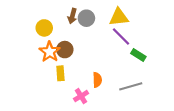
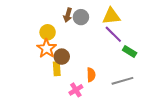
yellow circle: (44, 28) -> (48, 32), moved
brown circle: (65, 50) -> (62, 57), moved

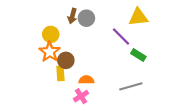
yellow triangle: (111, 16) -> (138, 17), moved
orange semicircle: (91, 75) -> (86, 80), moved, turned -88

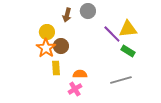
yellow triangle: (138, 17) -> (128, 29), moved
gray circle: (86, 18) -> (88, 11), moved
brown circle: (66, 60) -> (61, 46), moved

